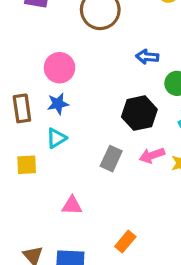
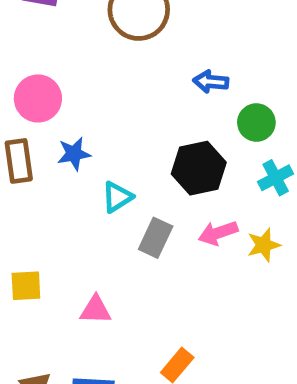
pink circle: (60, 68) -> (38, 98), moved
cyan triangle: (56, 138) -> (117, 197), moved
yellow square: (27, 165) -> (26, 286), moved

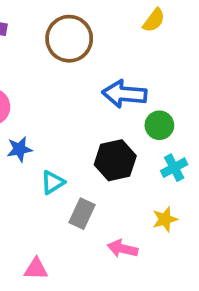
blue arrow: (211, 82) -> (124, 94), size x1.6
pink arrow: (218, 233) -> (123, 249), moved, turned 32

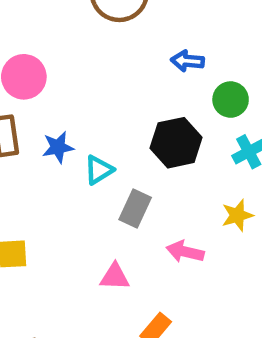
blue arrow: (124, 94) -> (187, 61), size x0.6
blue star: (19, 149) -> (58, 147), moved
pink triangle: (36, 269) -> (115, 277), moved

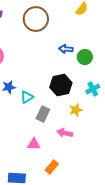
green circle: (231, 100) -> (85, 57), moved
yellow star: (237, 215) -> (76, 110), moved

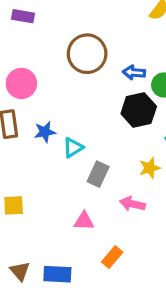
brown circle: (36, 19) -> (87, 54), moved
black hexagon: (61, 85) -> (139, 110), moved

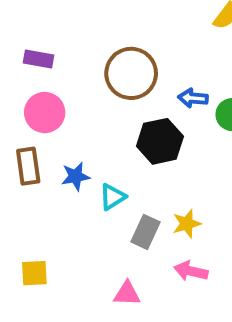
purple rectangle: (23, 16) -> (38, 59), moved
black hexagon: (139, 110) -> (160, 141), moved
yellow star: (150, 168) -> (187, 224), moved

